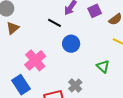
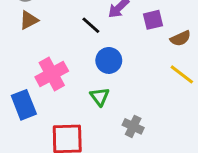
green triangle: (103, 66) -> (100, 97), moved
gray cross: (75, 85) -> (133, 126), moved, turned -32

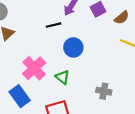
black line: (91, 25) -> (54, 25), turned -40
green triangle: (100, 97) -> (62, 77), moved

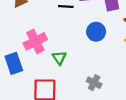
blue circle: (73, 47) -> (96, 32), moved

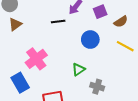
green triangle: (59, 58) -> (78, 69), moved, turned 40

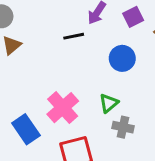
pink cross: (36, 59) -> (63, 108), moved
gray cross: (97, 87) -> (123, 127), moved

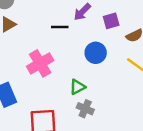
pink cross: (63, 108) -> (40, 63), moved

